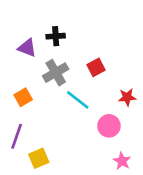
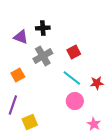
red star: (127, 97) -> (97, 83), moved
cyan line: (78, 100) -> (72, 78), moved
pink circle: (109, 126) -> (75, 101), moved

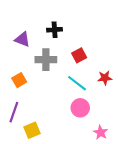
black cross: (43, 28) -> (55, 30), moved
gray cross: (43, 56) -> (46, 60), turned 30
red star: (97, 83) -> (105, 78), moved

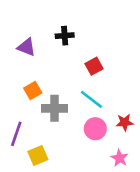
gray cross: (46, 60) -> (54, 108), moved
red star: (105, 78) -> (125, 122), moved
orange square: (19, 80) -> (33, 90), moved

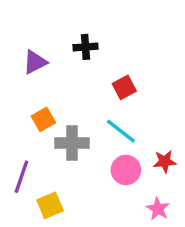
purple triangle: (26, 47) -> (35, 62), turned -48

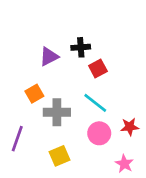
black cross: (85, 47) -> (81, 47), moved
purple triangle: (35, 62) -> (49, 57), moved
yellow square: (50, 205) -> (60, 156), moved

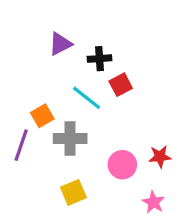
purple triangle: (49, 57) -> (60, 44), moved
cyan line: (95, 103) -> (86, 98), moved
purple line: (17, 139) -> (21, 145), moved

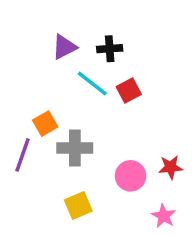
black cross: (100, 59) -> (110, 49), moved
cyan line: (86, 98) -> (92, 84), moved

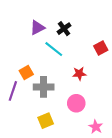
black cross: (110, 49) -> (64, 29), turned -32
red square: (129, 90) -> (101, 48), moved
red star: (171, 167) -> (79, 74), moved

